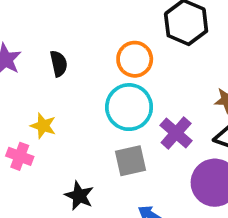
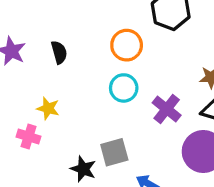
cyan circle: (129, 107) -> (124, 88), size x0.7
gray square: (131, 161) -> (114, 152), moved

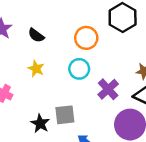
black semicircle: (59, 52) -> (36, 35), turned 133
yellow star: (48, 108) -> (36, 69), moved

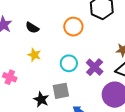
cyan circle: (79, 69) -> (69, 63), moved

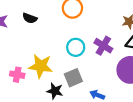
yellow star: (34, 55) -> (41, 66), moved, size x1.6

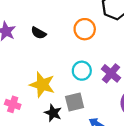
pink cross: (17, 75) -> (13, 104), moved

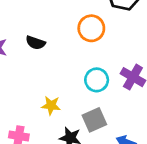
yellow star: (42, 85) -> (51, 105), size x0.6

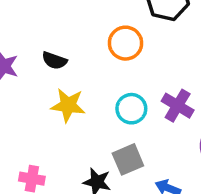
yellow star: (51, 105) -> (68, 105), moved, size x1.4

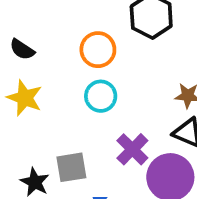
purple cross: (178, 106) -> (132, 149), moved
cyan circle: (131, 109) -> (101, 96), moved

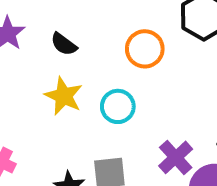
cyan circle: (101, 96) -> (118, 106), moved

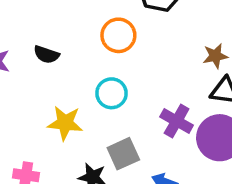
yellow star: (64, 96) -> (65, 123), moved

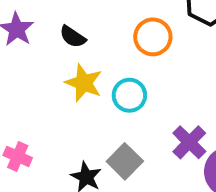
yellow star: (65, 123) -> (84, 83), moved
gray square: (123, 154) -> (125, 161), turned -36

